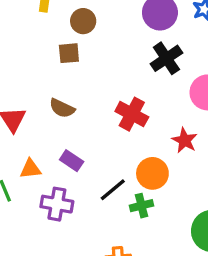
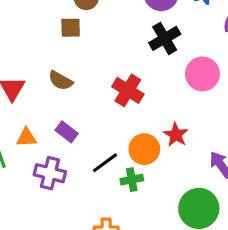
red star: (185, 140) -> (176, 135), moved

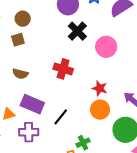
purple rectangle: (67, 132) -> (32, 104), size x1.6
orange circle: (144, 149) -> (100, 110), moved
green cross: (132, 180) -> (83, 143), moved

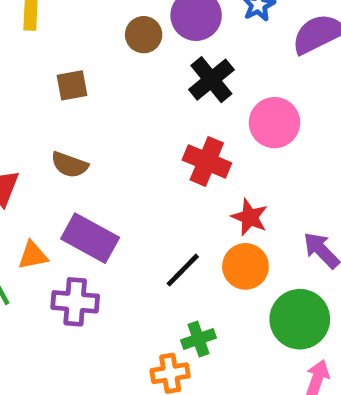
brown circle: (23, 19) -> (144, 35), moved
red cross: (63, 69) -> (207, 161), moved
black line: (61, 117) -> (183, 270), moved

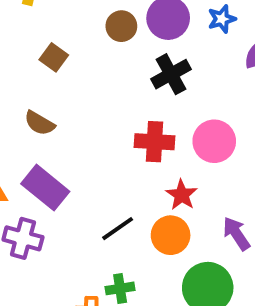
brown square: (72, 85) -> (54, 57), turned 36
pink circle: (274, 123) -> (214, 141), moved
red cross: (207, 161) -> (155, 142), turned -30

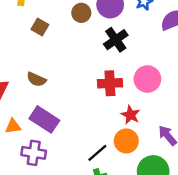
brown square: (54, 57) -> (40, 27), moved
black line: (118, 229) -> (97, 153), moved

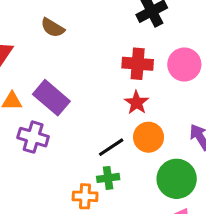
brown semicircle: (36, 79) -> (53, 28), moved
red star: (131, 115) -> (137, 103), moved

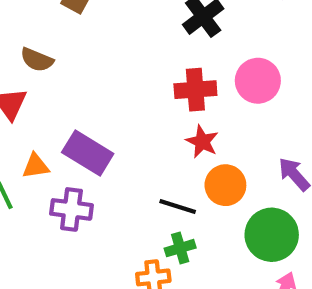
brown semicircle: (53, 28) -> (37, 60), moved
black line: (111, 147) -> (178, 206), turned 60

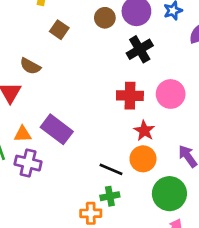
red star: (202, 142) -> (144, 131), moved
purple cross: (71, 209) -> (28, 163), moved

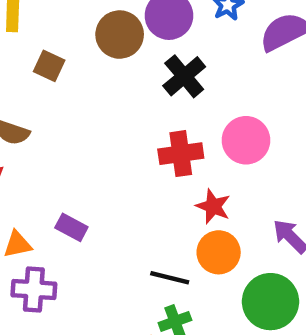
brown circle: (105, 18) -> (120, 35), size x1.4
purple rectangle: (57, 129) -> (71, 227), size x0.6

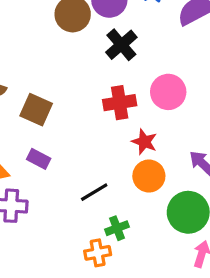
brown square: (49, 66) -> (36, 110), moved, size x1.4
black line: (170, 278) -> (94, 192), moved, turned -44

